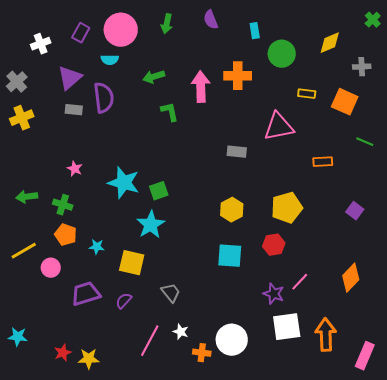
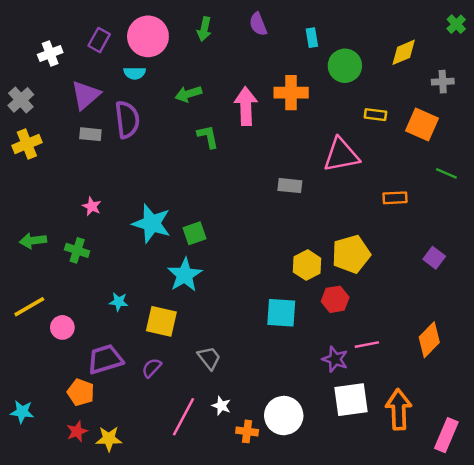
yellow hexagon: (232, 210) -> (307, 265), moved
orange pentagon: (66, 235) -> (81, 392), moved
pink line: (300, 282) -> (367, 345), turned 36

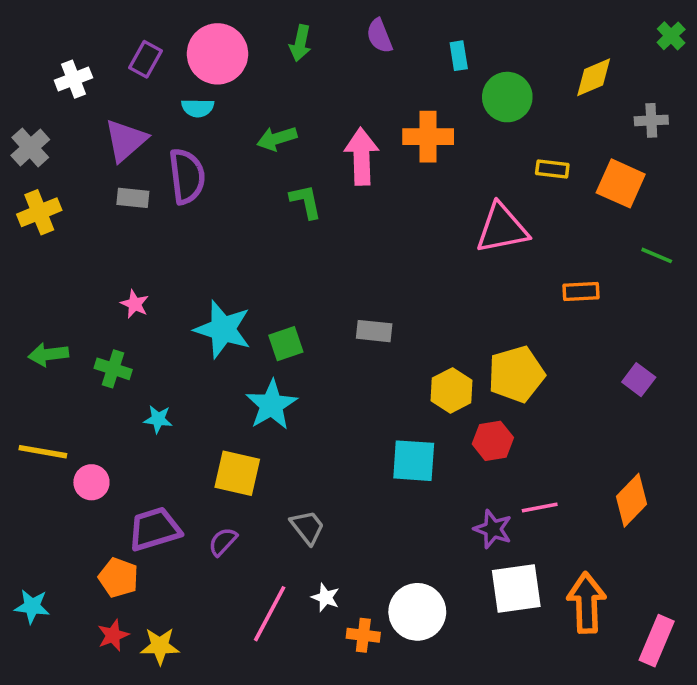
gray rectangle: (290, 186) -> (374, 331), moved
cyan star: (119, 302) -> (158, 419), moved
yellow line: (29, 307) -> (43, 452), turned 40

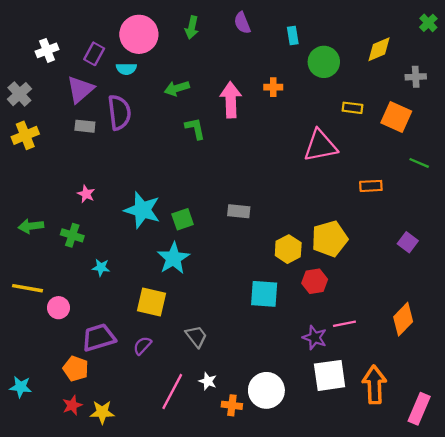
purple rectangle: (145, 59) -> (94, 54), moved
orange cross: (428, 137) -> (273, 87), size x0.6

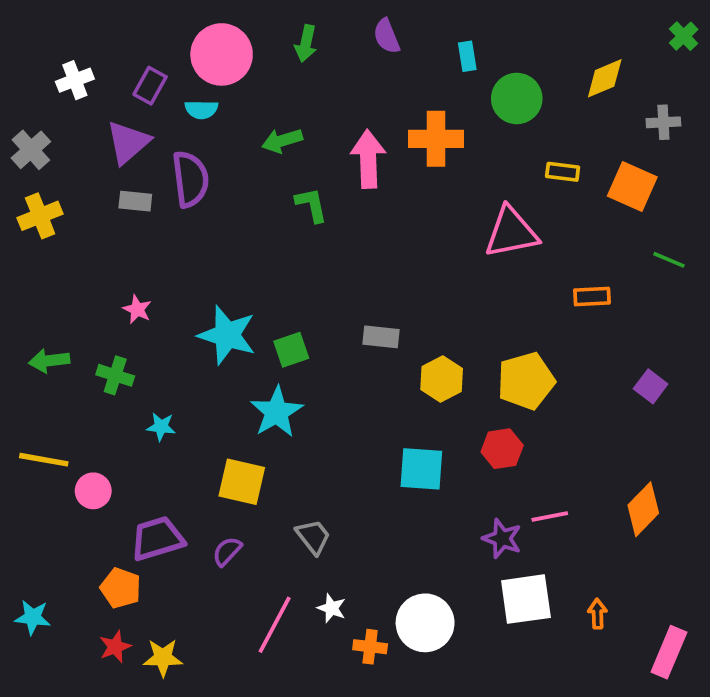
orange cross: (273, 87) -> (436, 139), size x1.8
yellow hexagon: (288, 249) -> (442, 379), moved
orange arrow: (374, 385) -> (597, 614), size x0.5

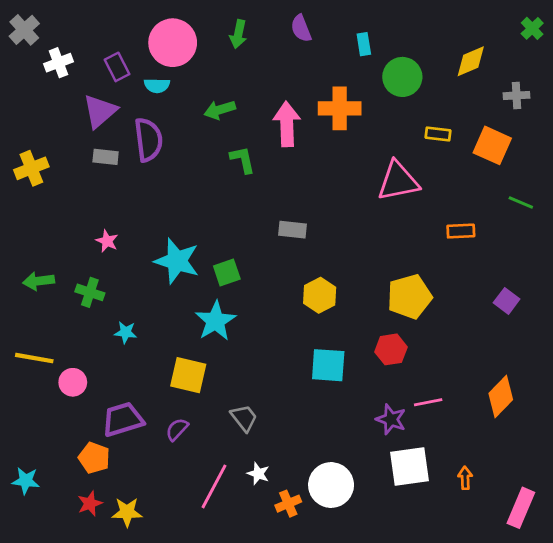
purple rectangle: (150, 86) -> (117, 67), turned -56
gray cross: (31, 150) -> (24, 30), moved
gray rectangle: (381, 337) -> (292, 230), moved
yellow hexagon: (442, 379) -> (320, 295), moved
orange cross: (370, 647) -> (288, 504), turned -30

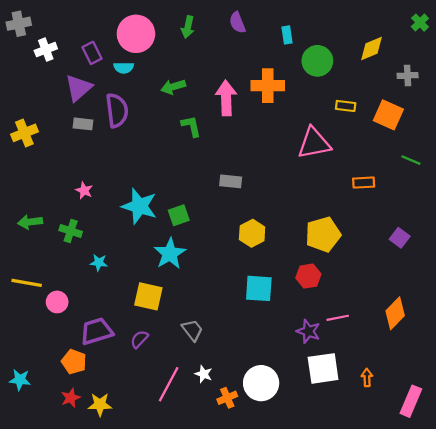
gray cross: (24, 30) -> (19, 24), turned 30

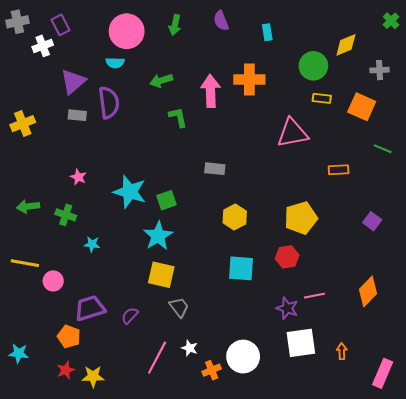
purple rectangle: (92, 53) -> (61, 25), moved
green circle: (317, 61) -> (313, 66), moved
yellow square: (148, 296) -> (161, 275), moved

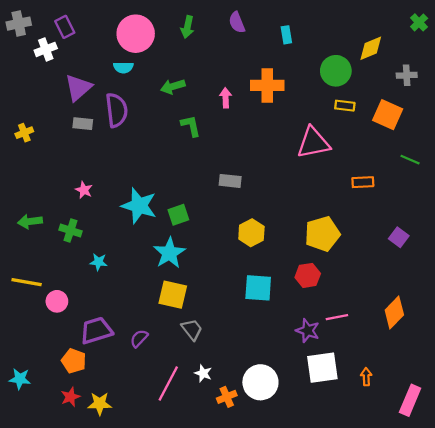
pink arrow: (211, 91) -> (226, 98), size x0.6
yellow cross: (23, 124) -> (24, 133), size x0.7

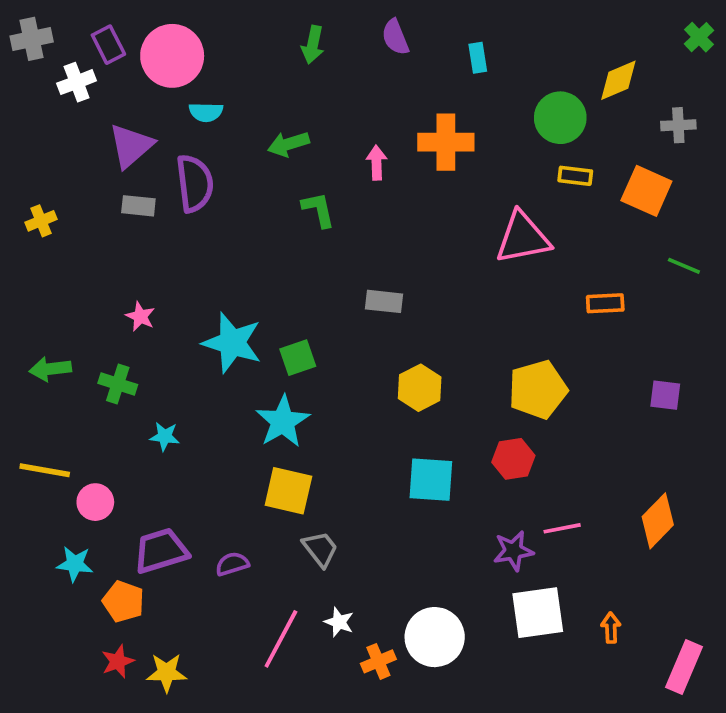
pink circle: (136, 34) -> (172, 56), moved
purple square: (399, 237) -> (665, 395), turned -30
purple star: (308, 331) -> (513, 551), turned -30
purple semicircle: (139, 338) -> (232, 564), turned 30
cyan star: (20, 379) -> (75, 564), moved

